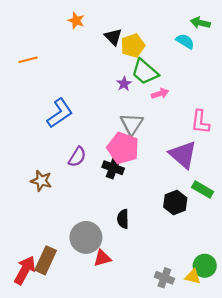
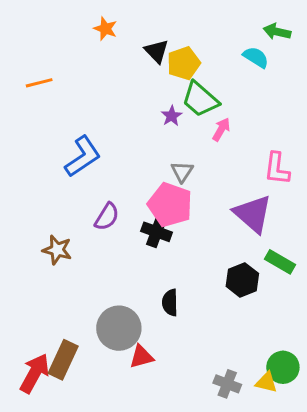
pink arrow: (160, 94) -> (221, 129), turned -42
gray triangle: (132, 124) -> (182, 172), size x0.7

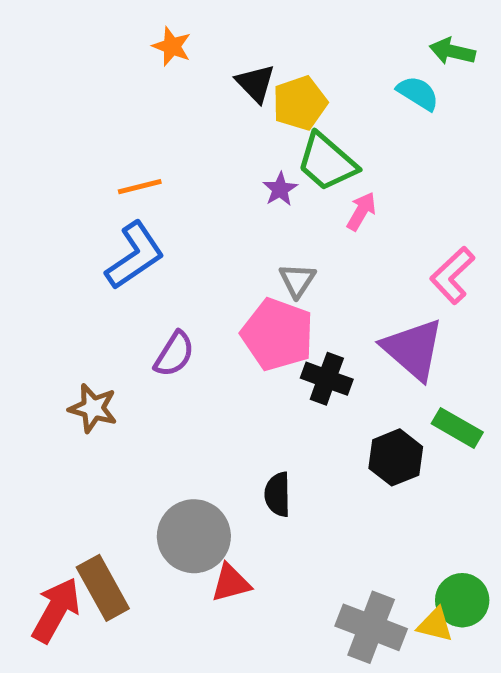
orange line: (39, 83) -> (140, 187), moved
pink L-shape: (277, 169) -> (452, 275), turned 40
black cross: (157, 232) -> (327, 379), moved
brown rectangle: (63, 360) -> (103, 588), turned -54
gray cross: (227, 384) -> (371, 627), size x1.5

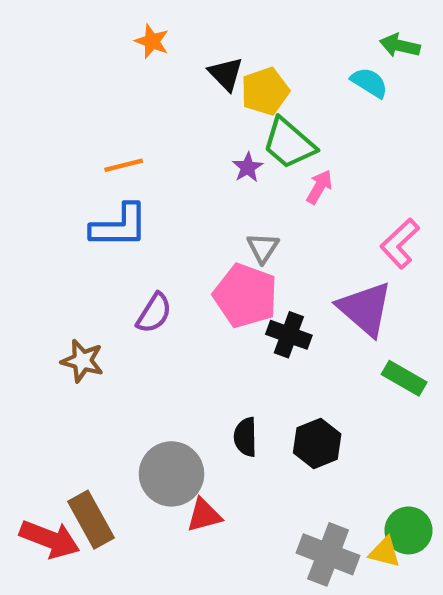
blue L-shape: (135, 256) -> (119, 226), turned 34
black hexagon: (396, 457) -> (317, 443), moved
red arrow: (56, 610) -> (50, 539), turned 82

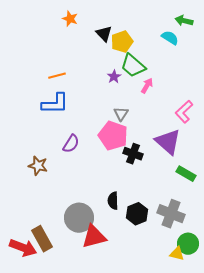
black hexagon: (317, 443) -> (137, 214), moved
red triangle: (204, 515) -> (94, 237), size x1.5
gray cross: (328, 554) -> (171, 214), moved

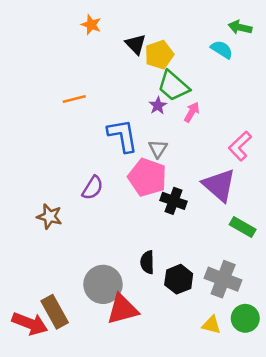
purple star: (114, 77) -> (158, 106), moved
blue L-shape: (55, 104) -> (123, 136), moved, turned -100
yellow triangle: (177, 254) -> (211, 325), moved

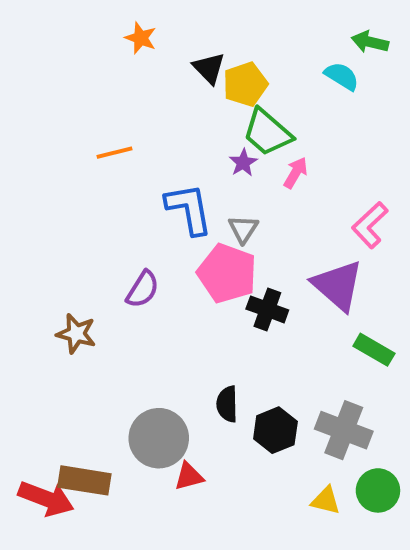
red triangle: (123, 309) -> (189, 476), size x0.6
brown rectangle: (55, 312) -> (84, 480), turned -52

